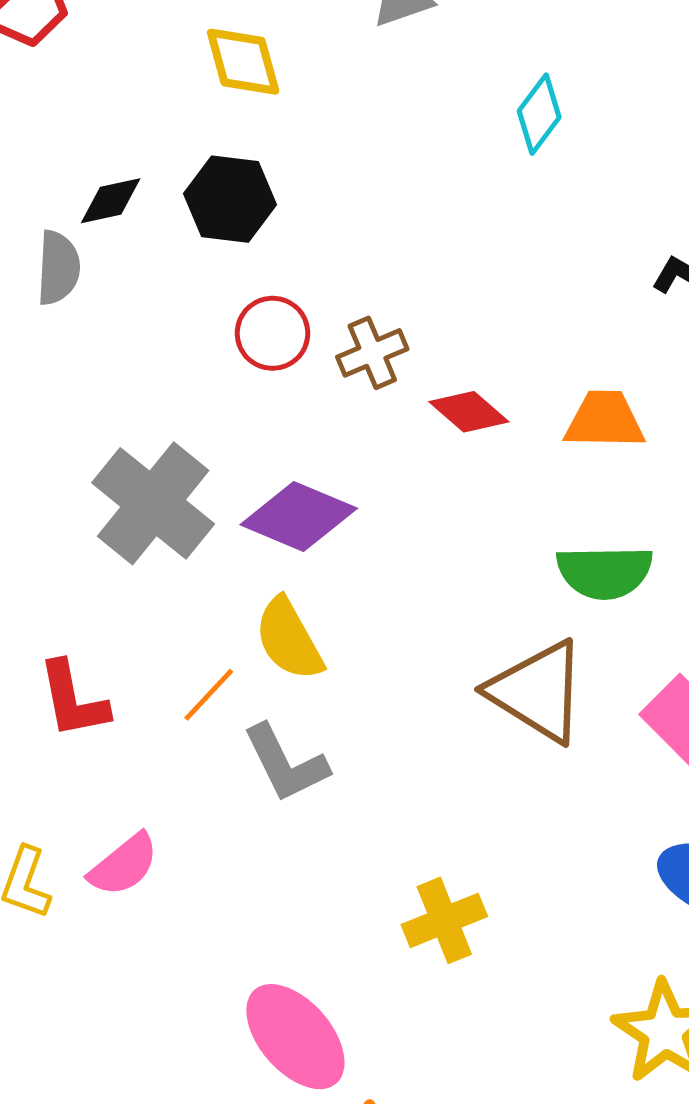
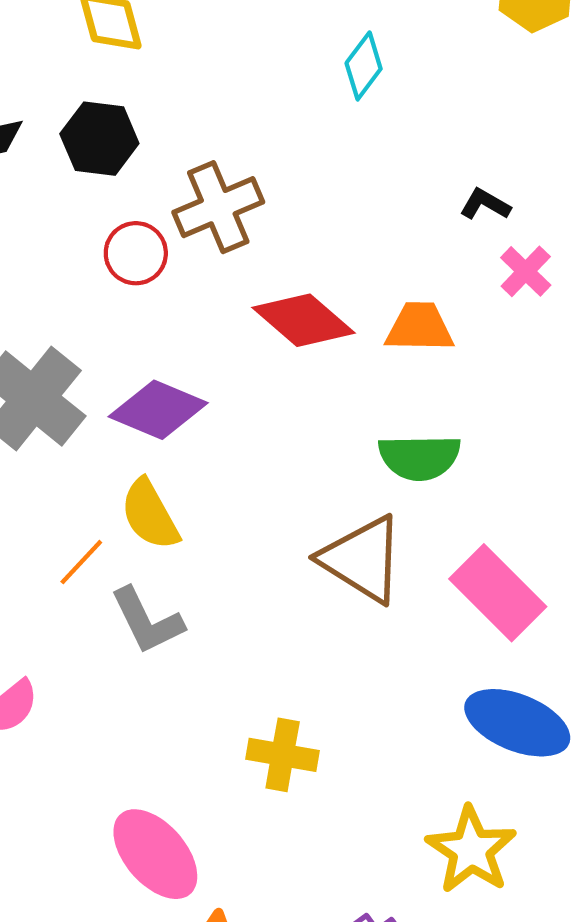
brown cross: (372, 353) -> (218, 207), moved, size x1.5
red diamond: (469, 412) -> (303, 320), size x1.5
yellow cross: (444, 920) -> (283, 755), turned 32

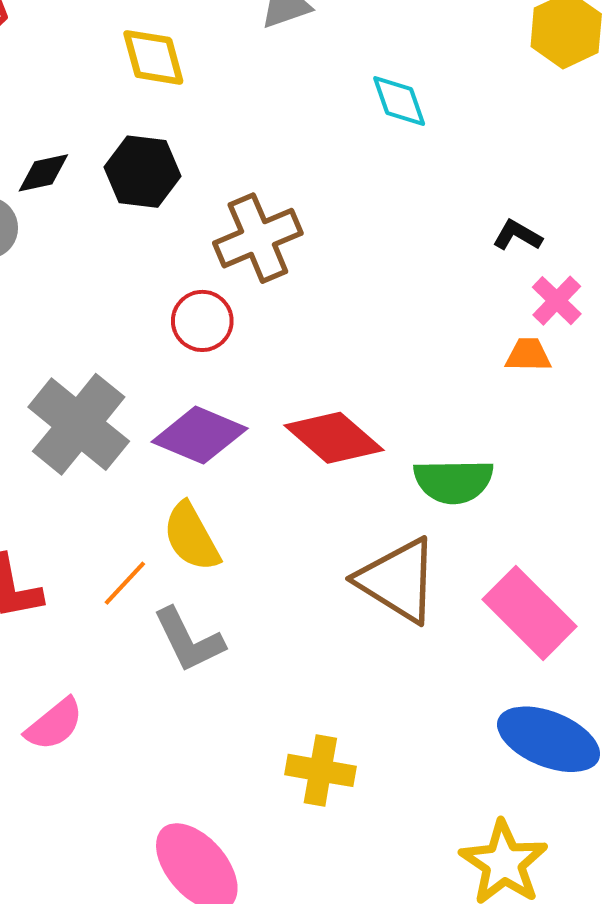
cyan diamond: (364, 66) -> (399, 101), turned -56
red circle: (136, 253) -> (202, 321), moved
red diamond: (303, 320) -> (334, 438), moved
orange trapezoid: (419, 327) -> (528, 355), moved, size x0.7

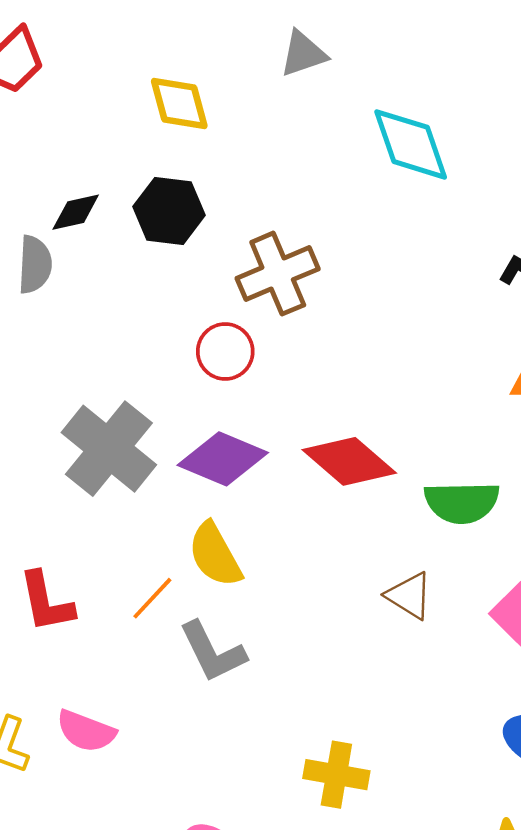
cyan diamond: (399, 101) -> (411, 144), size x1.5
brown triangle: (398, 580) -> (409, 596), size x0.6
pink semicircle: (54, 724) -> (86, 731), turned 60

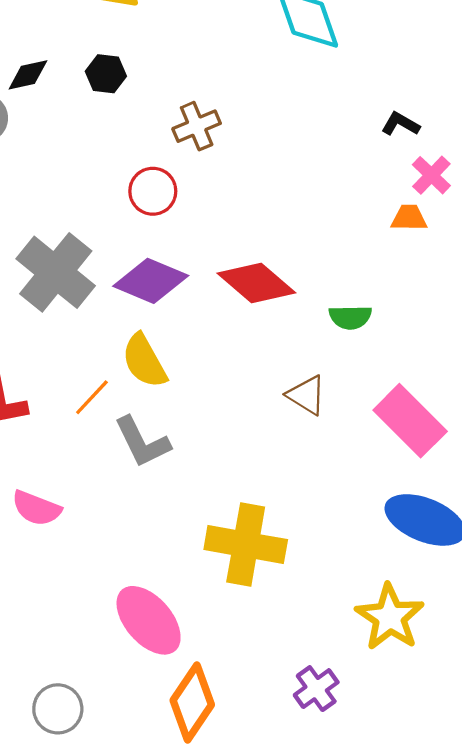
black hexagon: (169, 211) -> (106, 74), size x0.7
brown cross: (278, 274) -> (197, 126), size x0.7
green semicircle: (462, 502) -> (350, 317), size x0.7
yellow cross: (336, 775) -> (246, 545), size x1.5

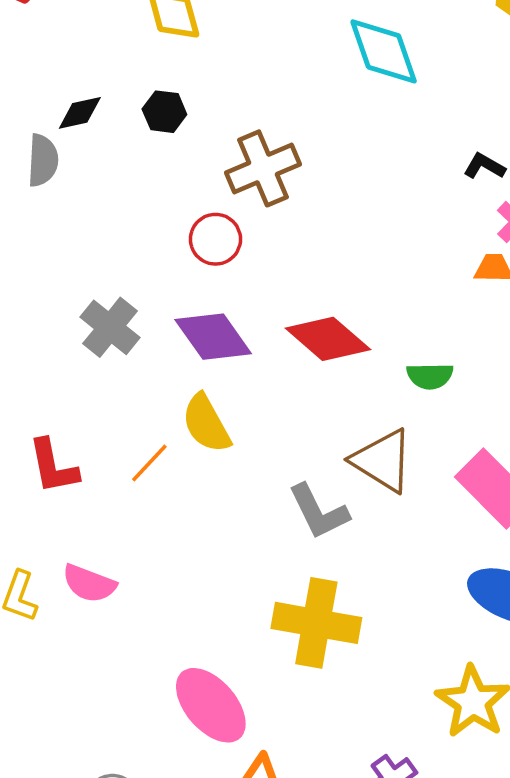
brown cross: (197, 126) -> (263, 168), size x1.4
gray cross: (56, 272) -> (110, 327), size x0.7
purple diamond: (151, 281) -> (213, 337), turned 32
brown triangle: (307, 395) -> (382, 461), size x1.5
gray L-shape: (142, 442) -> (319, 512), moved

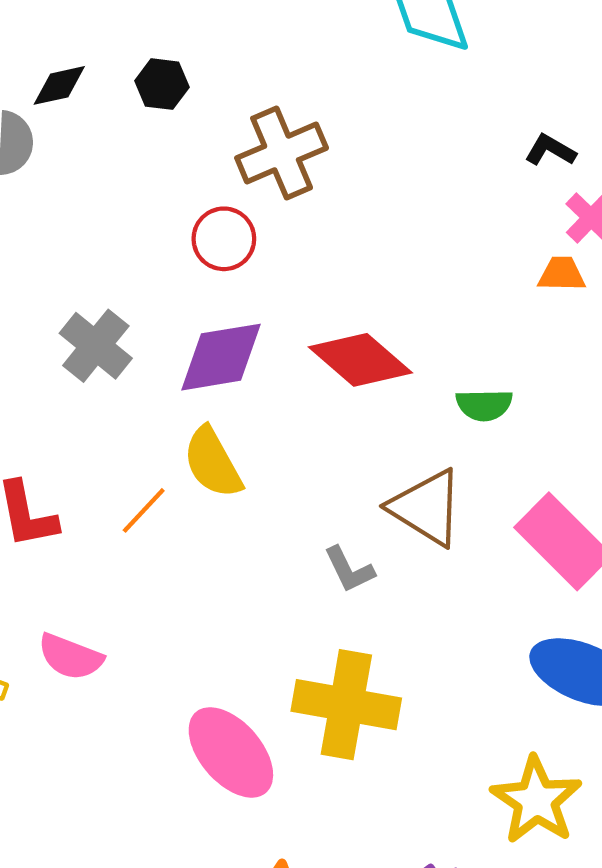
purple diamond: (213, 337) -> (221, 357), turned -64
gray L-shape: (319, 512) -> (349, 570), size x0.7
pink ellipse: (211, 705) -> (231, 752), moved

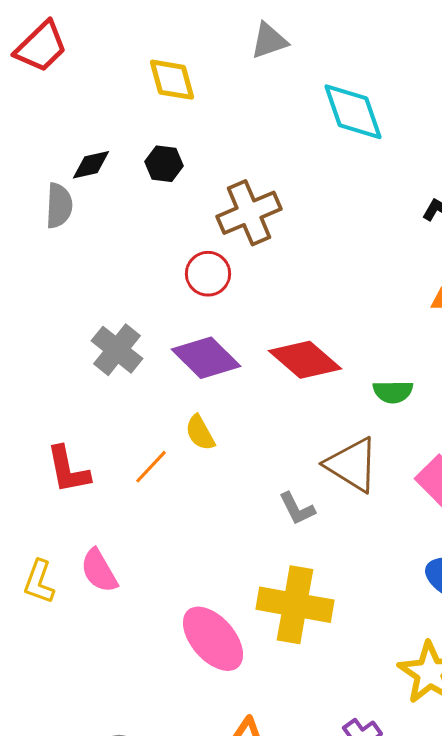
purple diamond: (221, 357) -> (206, 358), turned 54
yellow semicircle: (213, 463) -> (200, 433), size x0.7
pink semicircle: (70, 657) -> (99, 571), turned 39

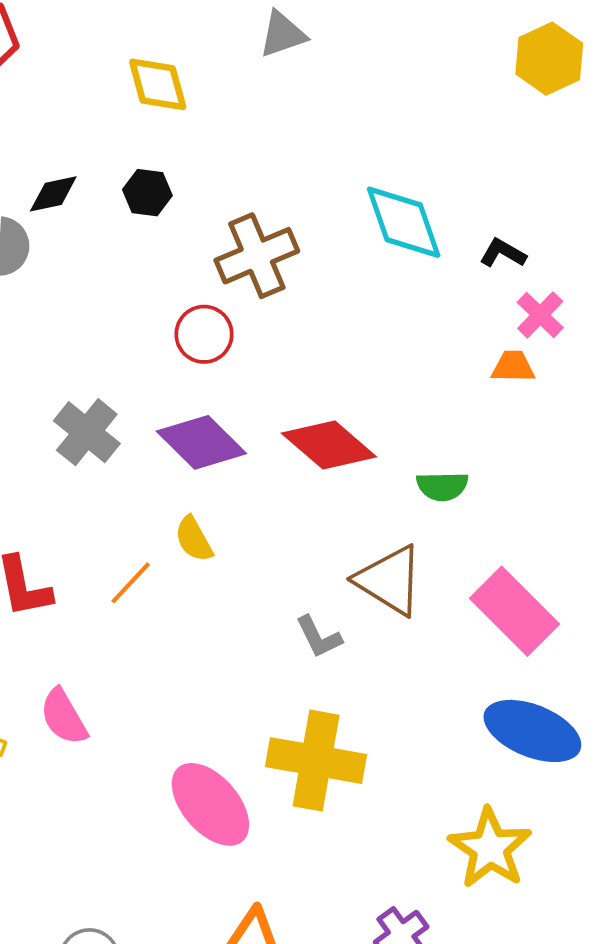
cyan diamond: (353, 112) -> (404, 222), moved

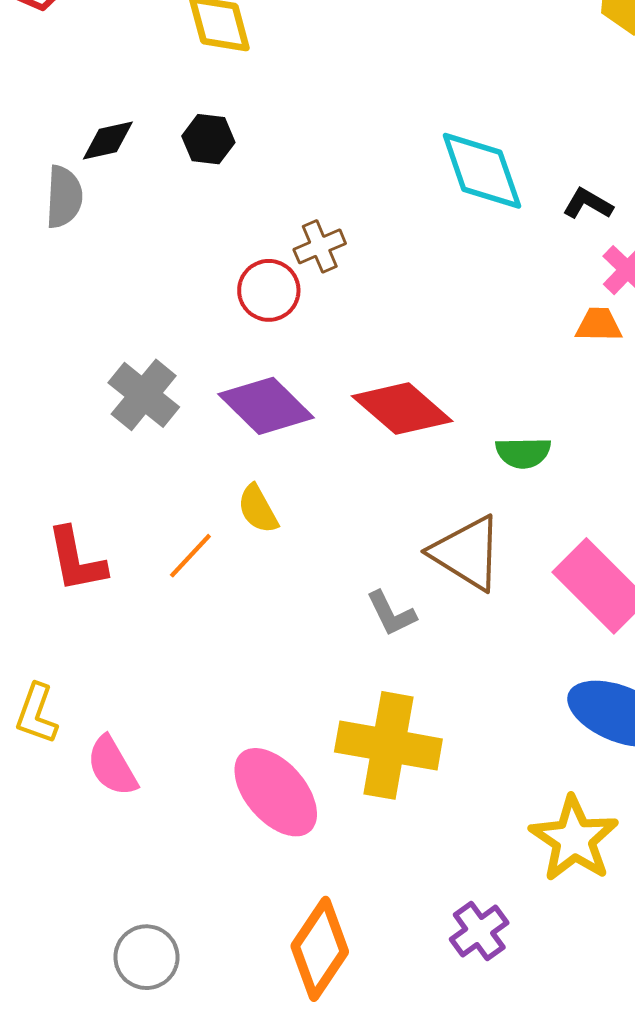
brown cross: (257, 256) -> (320, 246), moved, size x0.6
pink semicircle: (64, 717) -> (112, 766), moved

